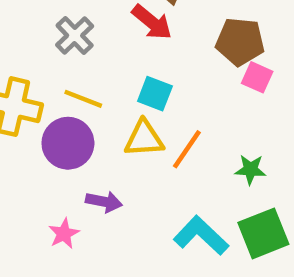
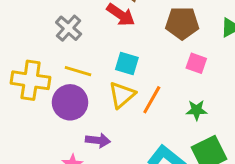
pink square: (257, 77) -> (196, 63), moved
yellow triangle: (144, 139) -> (122, 95), turned -32

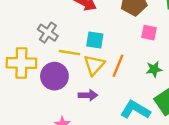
gray cross: (69, 28) -> (48, 33), moved
yellow line: (78, 71) -> (69, 53), moved
purple arrow: (98, 140) -> (88, 95), moved

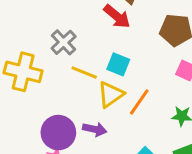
purple circle: (54, 76) -> (58, 133), moved

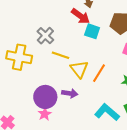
cyan square: (118, 64) -> (92, 31), moved
yellow triangle: (111, 94) -> (79, 69), turned -30

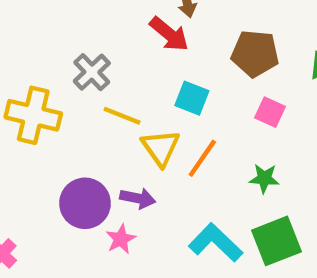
cyan square: (92, 31) -> (192, 98), moved
pink star: (45, 114) -> (121, 239), moved

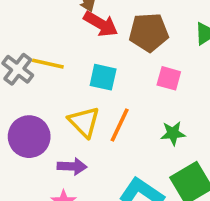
red arrow: (169, 34) -> (101, 24), moved
yellow line: (122, 116) -> (48, 64), moved
purple circle: (85, 203) -> (29, 137), moved

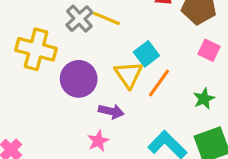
cyan square: (103, 77) -> (146, 54), moved, turned 30
green star: (173, 133) -> (204, 99), turned -30

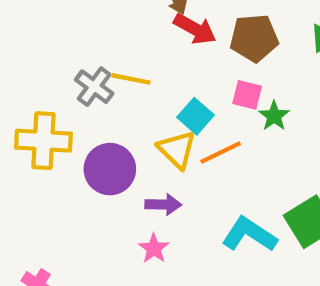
pink square: (209, 50) -> (247, 95), moved
orange line: (159, 83) -> (221, 153), turned 40
green star: (204, 99) -> (274, 116), moved

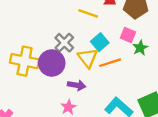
yellow line: (131, 79) -> (88, 13), moved
gray cross: (94, 87) -> (64, 43), moved
yellow cross: (43, 141) -> (25, 61), moved

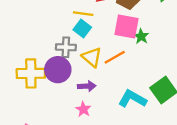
pink square: (128, 35) -> (126, 26), size x1.6
cyan square: (100, 42) -> (82, 29), moved
gray cross: (64, 43) -> (66, 47), turned -30

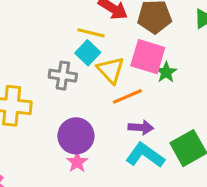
yellow triangle: (92, 57) -> (111, 70), moved
purple circle: (58, 70) -> (76, 136), moved
purple arrow: (87, 86) -> (141, 127), moved

